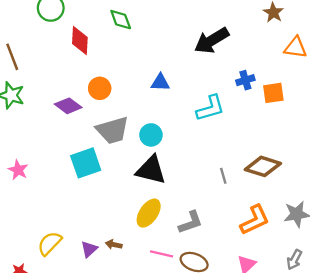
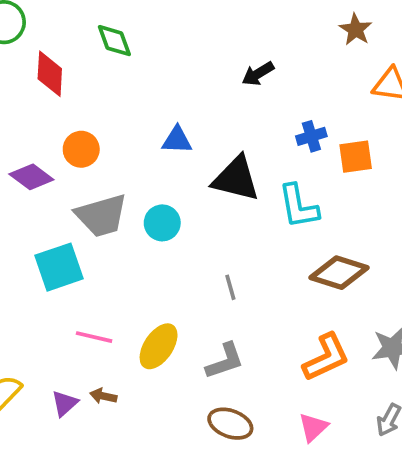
black arrow: (212, 41) -> (258, 74), size x0.6
cyan L-shape: (210, 108) -> (299, 206), moved, turned 96
black triangle: (151, 170) -> (236, 179), moved
gray line: (223, 176) -> (230, 287), moved
pink line: (161, 254) -> (94, 337), moved

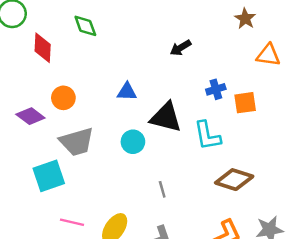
cyan circle: (162, 223) -> (133, 142), moved

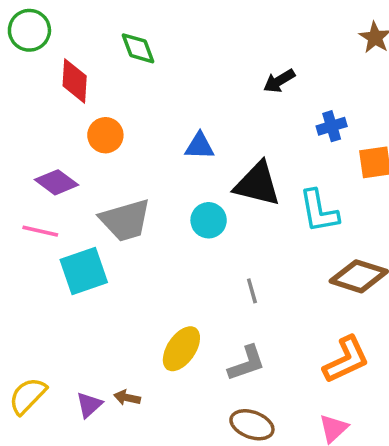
blue cross: (216, 89) -> (332, 126), moved
orange circle: (63, 98) -> (105, 135), moved
pink line: (72, 222) -> (40, 231), moved

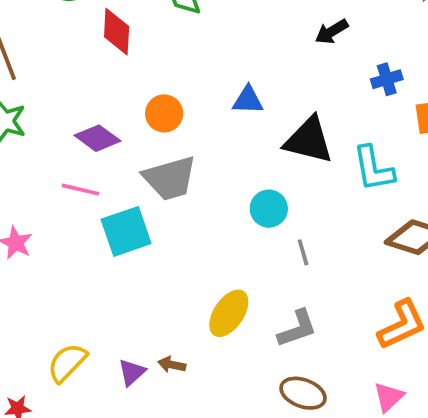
orange circle: (105, 135) -> (164, 113), moved
cyan circle: (209, 220) -> (269, 209), moved

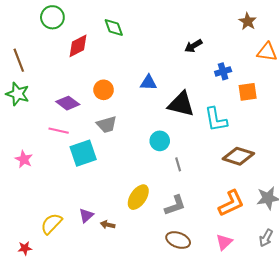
red diamond: (117, 32) -> (78, 46), turned 60
gray trapezoid: (170, 178) -> (107, 125), size x0.7
purple triangle: (132, 372) -> (86, 215), moved

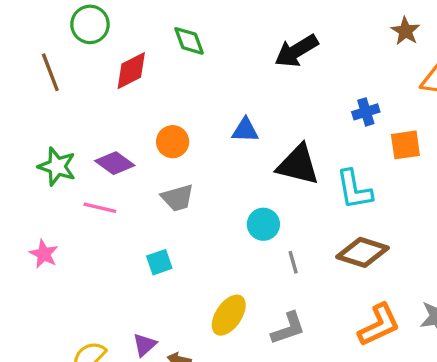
black arrow: (193, 46) -> (296, 51), moved, size x1.5
brown line: (19, 60) -> (50, 72), moved
green star: (18, 94) -> (57, 166), moved
cyan square: (83, 153) -> (159, 262), moved, size x0.6
brown diamond: (238, 156) -> (363, 252), moved

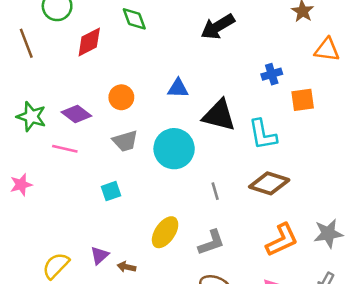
cyan circle: (263, 224) -> (174, 149), moved, size x1.6
pink star: (44, 254) -> (21, 185), turned 30

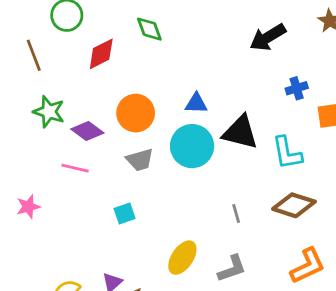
black arrow: (218, 27) -> (268, 37), moved
orange circle: (121, 97) -> (136, 113), size x1.4
green star: (31, 117) -> (49, 112), moved
cyan circle: (174, 149) -> (192, 146), moved

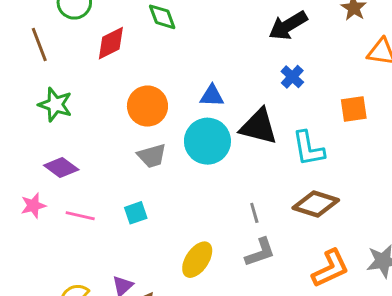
blue cross: (297, 88) -> (292, 77), moved, turned -30
purple diamond: (87, 131) -> (61, 167), moved
pink line: (75, 168) -> (80, 216), moved
gray L-shape: (232, 269) -> (260, 252), moved

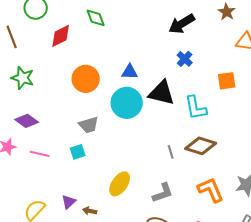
gray trapezoid: (152, 156) -> (89, 125), moved
gray line: (254, 213) -> (171, 152), moved
gray L-shape: (260, 252) -> (163, 193), moved
orange L-shape: (330, 268) -> (211, 190), turned -88

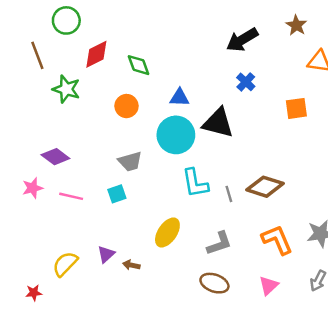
green diamond: (96, 18) -> (139, 65), moved
green star: (23, 78) -> (66, 89), moved
orange circle: (86, 79) -> (126, 106), size x0.7
cyan L-shape: (196, 108) -> (195, 183), moved

